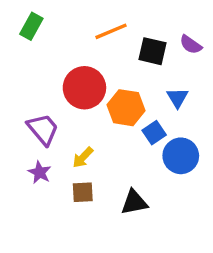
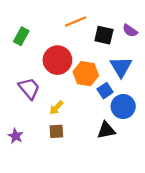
green rectangle: (31, 26) -> (21, 36), moved
blue triangle: (177, 98) -> (121, 67), size x1.5
purple star: (40, 172) -> (16, 136), moved
black triangle: (134, 202) -> (106, 130), moved

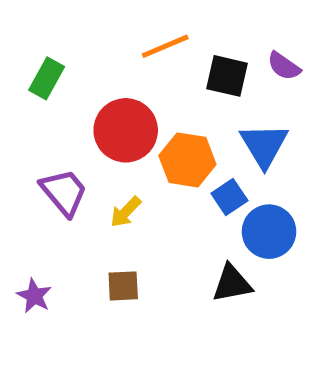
yellow arrow: (56, 108) -> (126, 212), moved

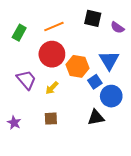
orange line: (165, 46) -> (54, 27), moved
black square: (227, 76) -> (93, 18), moved

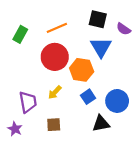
blue triangle: (109, 60) -> (101, 47), moved
purple trapezoid: (26, 80) -> (28, 102), moved, turned 30
blue square: (95, 82) -> (88, 97), moved

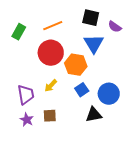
purple star: (15, 129) -> (27, 120), moved

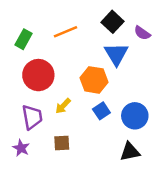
black square: (91, 18) -> (113, 22), turned 30
red circle: (51, 53) -> (38, 75), moved
black triangle: (94, 115) -> (130, 152), moved
purple star: (27, 120) -> (21, 148), moved

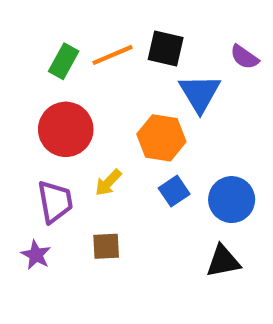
black square: (113, 22) -> (166, 49), moved, turned -30
green rectangle: (24, 39) -> (64, 61), moved

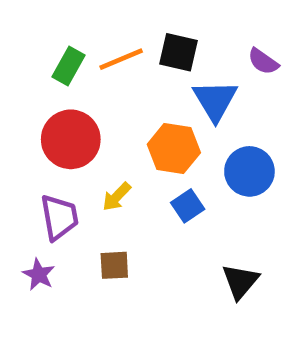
blue circle: (232, 200) -> (249, 171), moved
black triangle: (223, 261) -> (240, 281), turned -39

